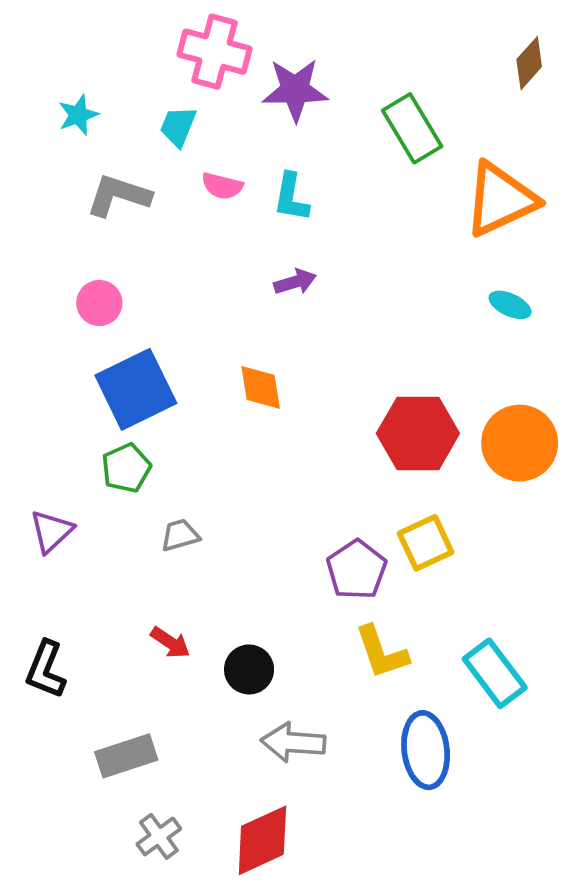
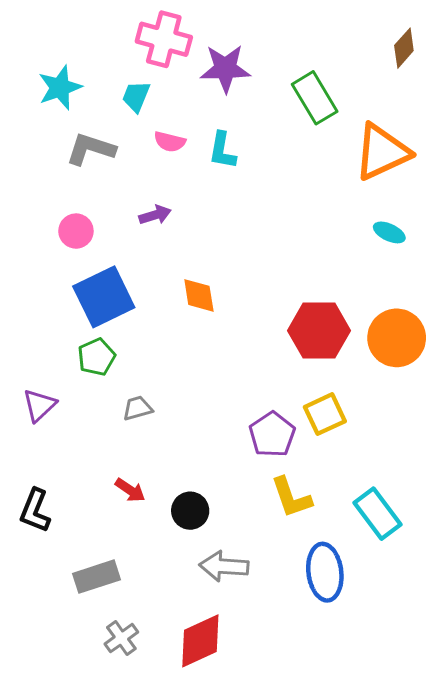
cyan star: (78, 115) -> (60, 88), size x1.4
purple arrow: (295, 282) -> (155, 215), moved

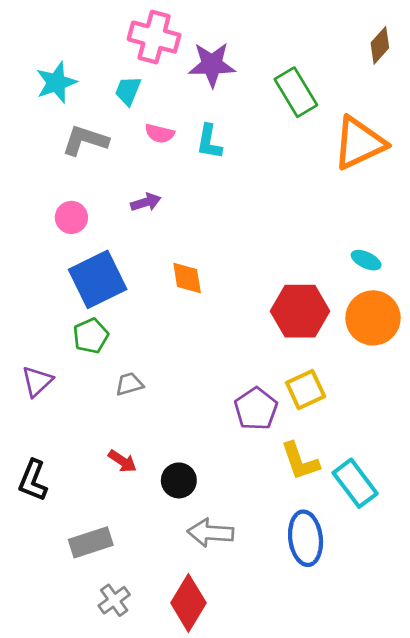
cyan ellipse: (389, 232) -> (366, 260), moved
yellow L-shape: (291, 497) -> (300, 461), moved
red diamond: (200, 641) -> (188, 603), turned -34

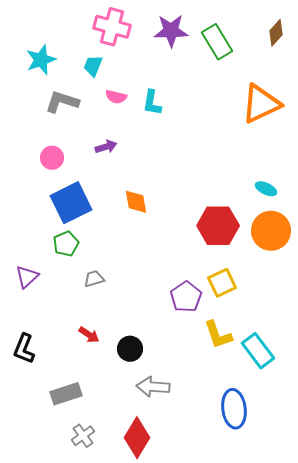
purple star: (212, 65) -> (171, 31), moved
green rectangle: (296, 92) -> (217, 42), moved
blue ellipse: (306, 538) -> (234, 409), moved

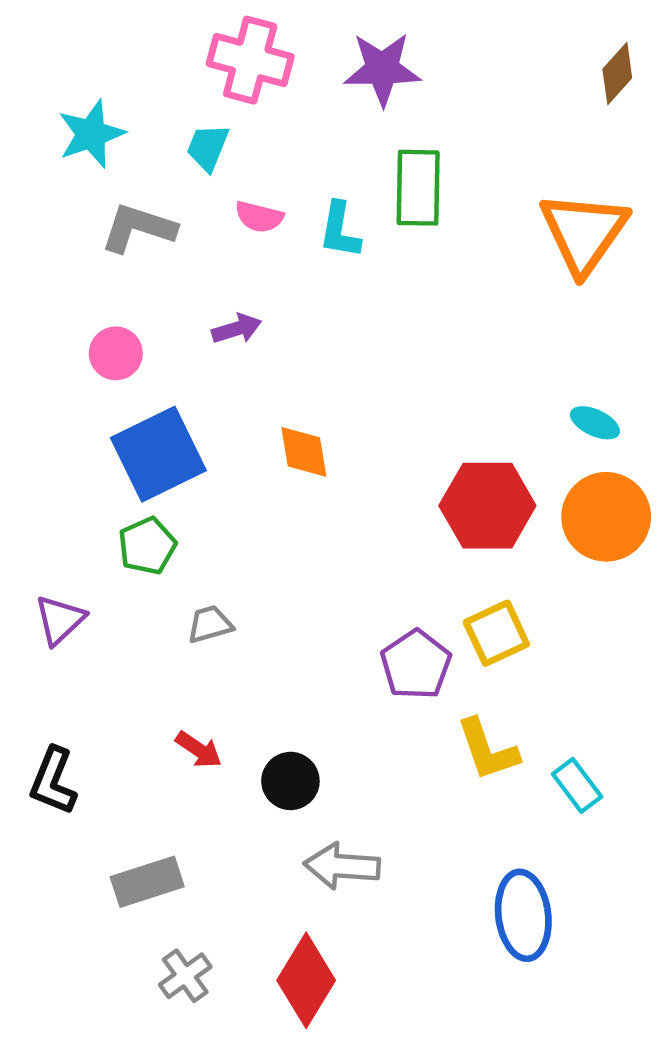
green rectangle: (217, 42) -> (418, 188), moved, turned 32
orange triangle: (261, 104) -> (584, 232), turned -30
cyan rectangle: (258, 351) -> (577, 785), size x0.7

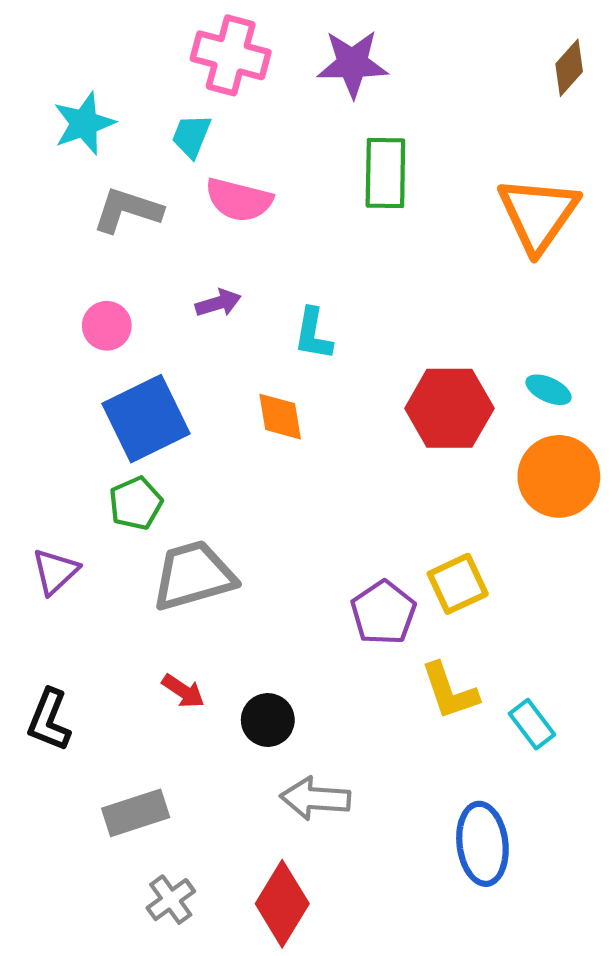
pink semicircle: (259, 217) -> (239, 200), size x1.5
cyan L-shape: (340, 230) -> (313, 334), moved
red hexagon: (487, 506) -> (449, 408), moved
gray trapezoid: (210, 624) -> (193, 576), size x2.0

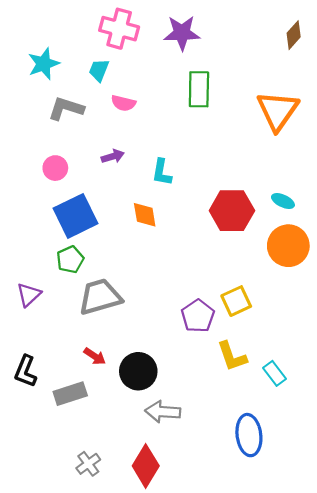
pink semicircle: (239, 200) -> (123, 103), size x0.7
black circle: (268, 720) -> (138, 371), size x1.4
gray rectangle: (136, 813) -> (70, 394), moved

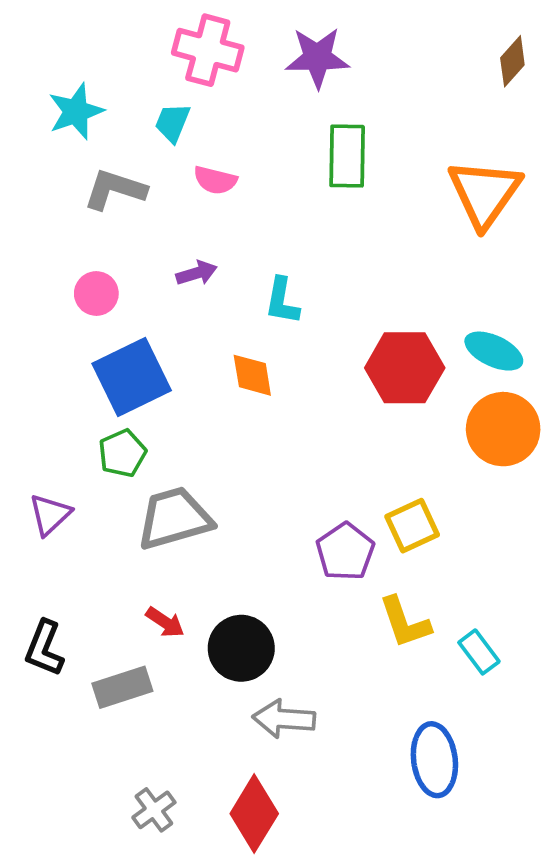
cyan ellipse: (283, 201) -> (494, 351), size x1.4

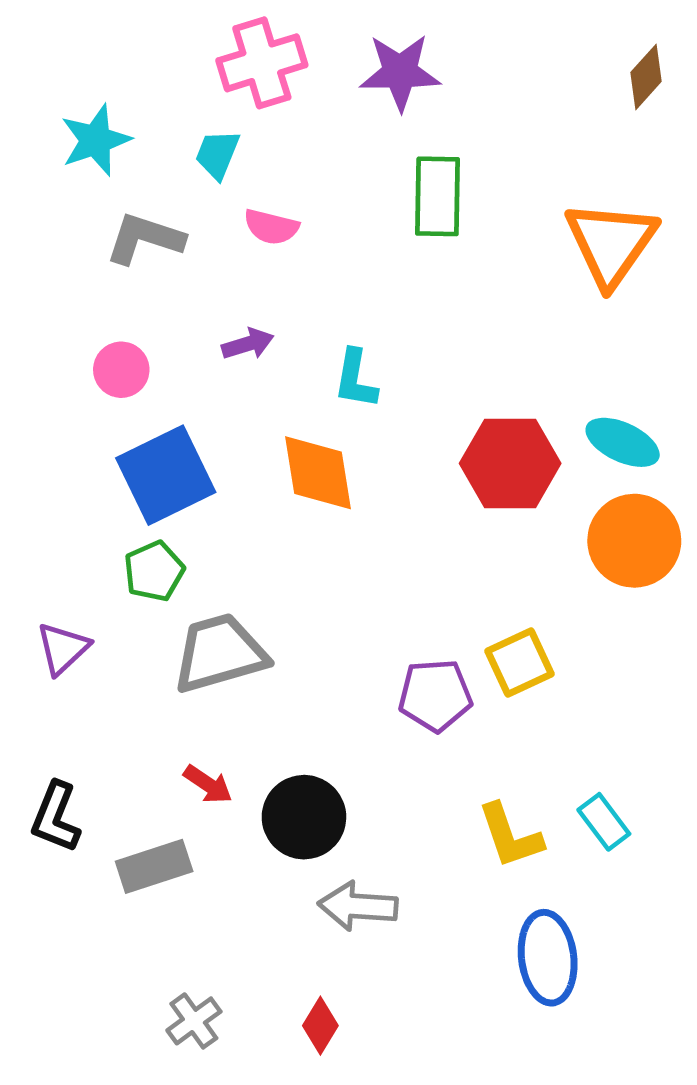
pink cross: (208, 50) -> (262, 63), turned -32
orange diamond: (252, 375) -> (318, 473), size x1.4
purple pentagon: (345, 552) -> (435, 695), turned 30
yellow L-shape: (405, 622) -> (510, 836), moved
red diamond: (254, 814) -> (320, 1026), size x0.6

